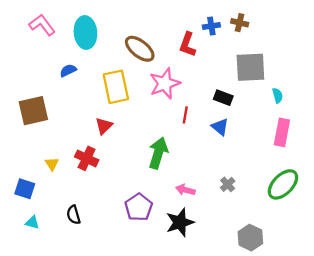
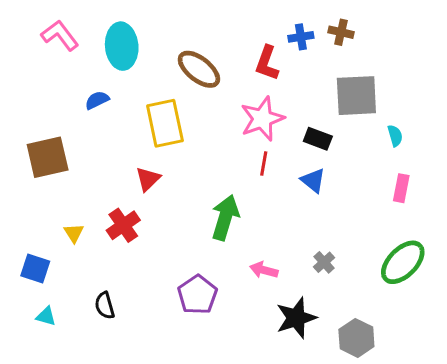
pink star: (165, 84) -> (262, 119), moved
pink rectangle: (282, 132) -> (401, 188), size x0.7
red cross: (87, 158) -> (123, 225), turned 30
black star: (180, 222) -> (296, 318), moved

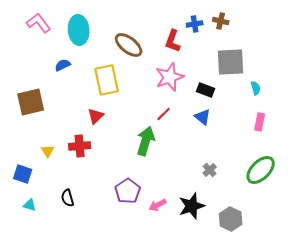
red line: (264, 163) -> (164, 114), moved, turned 35
red cross: (123, 225) -> (80, 146), turned 30
pink arrow: (264, 270) -> (158, 205), moved, turned -42

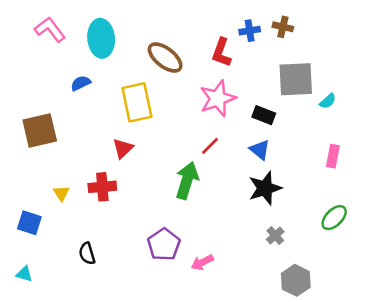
cyan semicircle: (256, 88) -> (328, 101), moved, turned 64
gray cross: (210, 170) -> (275, 236), moved
green ellipse: (261, 170) -> (334, 218), size x0.7
cyan triangle: (30, 205) -> (24, 274), moved
black star: (192, 206) -> (265, 188), moved

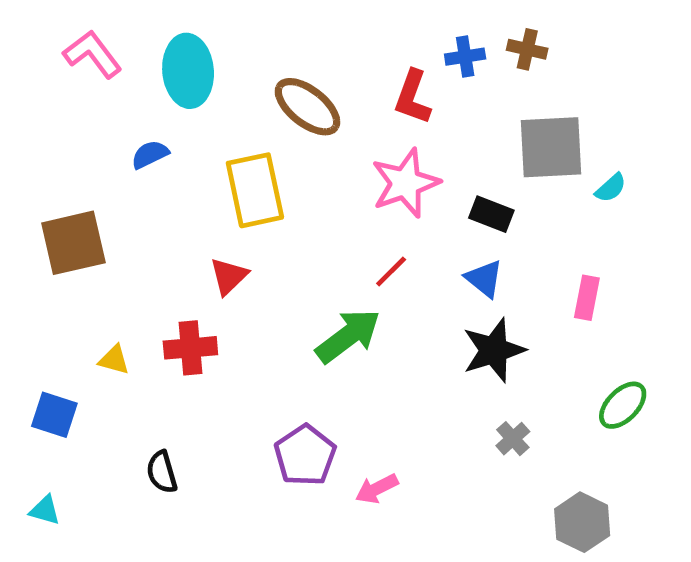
pink rectangle: (333, 156) -> (587, 298), moved
green arrow: (187, 180) -> (348, 336), turned 36
yellow triangle: (61, 193) -> (114, 360), turned -42
gray hexagon: (296, 280) -> (582, 522), moved

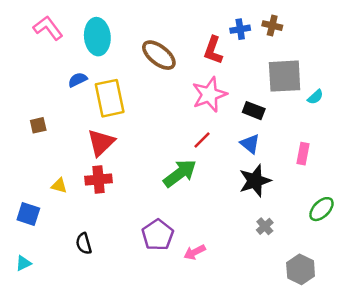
yellow rectangle: (255, 190) -> (110, 98), moved
brown square: (73, 243) -> (38, 125), size x0.5
red triangle: (229, 276) -> (101, 143), moved, size x1.4
cyan triangle: (45, 510) -> (23, 263), turned -42

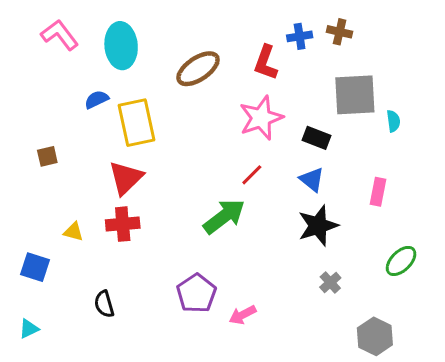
brown ellipse: (159, 55) -> (198, 69), turned -72
cyan semicircle: (315, 97) -> (393, 121), turned -56

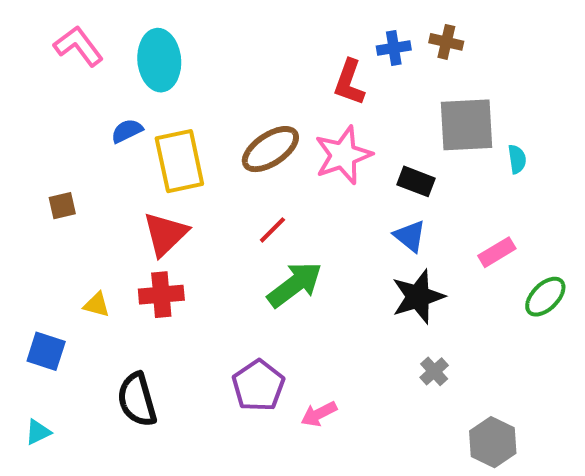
brown ellipse: (198, 69) -> (270, 149), moved
red line: (252, 175) -> (272, 230), moved
pink rectangle: (378, 192) -> (497, 252), turned 48
green ellipse: (401, 261) -> (545, 297), moved
black semicircle: (104, 304) -> (137, 400), size x1.5

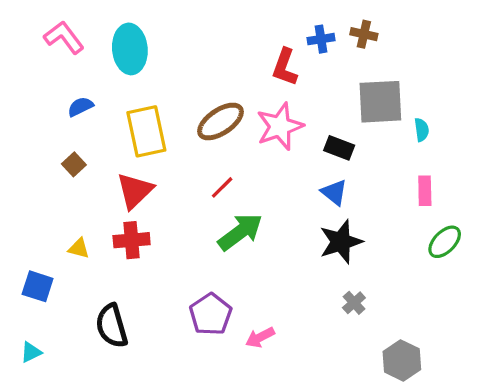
blue semicircle: (127, 131) -> (80, 107), moved
brown square: (62, 206) -> (74, 164), moved, turned -30
pink rectangle: (497, 252) -> (425, 191), moved, turned -60

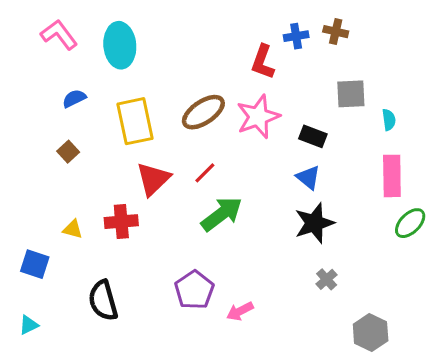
gray square: (380, 102) -> (351, 94), size x0.7
red triangle: (135, 191) -> (153, 179), moved
pink rectangle: (425, 191) -> (392, 176), size x1.5

